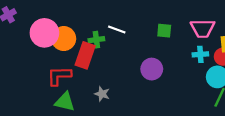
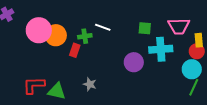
cyan cross: (200, 54) -> (161, 49), moved, size x1.6
red rectangle: (85, 55) -> (75, 50), size x0.6
red L-shape: (59, 76) -> (34, 85), moved

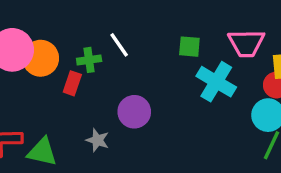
white line: (103, 27) -> (119, 45), turned 35
cyan cross: (161, 49) -> (216, 82), turned 35
purple circle: (134, 62) -> (134, 112), moved

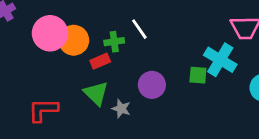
green square: (189, 47) -> (198, 75), moved
red rectangle: (72, 83) -> (100, 61), turned 48
green triangle: (42, 152) -> (96, 93), moved, turned 32

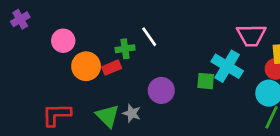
pink circle: (50, 33) -> (63, 41), size x0.7
orange circle: (74, 40) -> (86, 66), moved
green triangle: (96, 93) -> (108, 116), moved

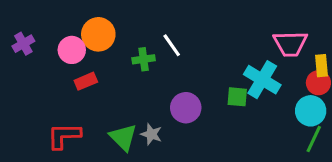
purple cross: (20, 19) -> (23, 44), moved
orange circle: (86, 66) -> (98, 34), moved
red rectangle: (112, 68) -> (86, 81), moved

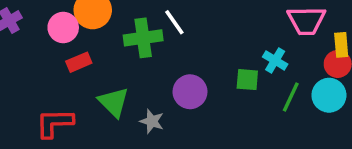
green cross: (144, 59) -> (143, 38), size x1.5
cyan cross: (262, 80) -> (275, 60), size x0.6
green triangle: (123, 137) -> (114, 102), moved
green line: (314, 139) -> (291, 97), moved

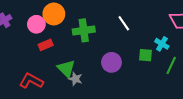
white line: (174, 22) -> (124, 23), moved
gray star: (152, 121) -> (75, 79), moved
red L-shape: (55, 123) -> (31, 81), turned 30

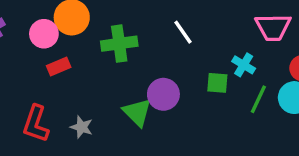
green triangle: (66, 69) -> (137, 112), moved
gray star: (75, 79) -> (82, 127), moved
red L-shape: (31, 81) -> (36, 124), turned -100

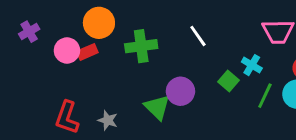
pink circle: (44, 34) -> (67, 50), moved
red rectangle: (59, 66) -> (87, 52), moved
green square: (217, 83) -> (229, 81), turned 36

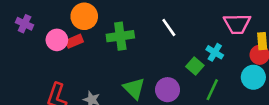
purple cross: (29, 32) -> (25, 24), turned -35
purple circle: (180, 91) -> (168, 90), moved
green line: (265, 96) -> (212, 90), moved

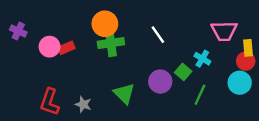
orange circle: (84, 16) -> (105, 24), moved
purple circle: (168, 90) -> (160, 82), moved

